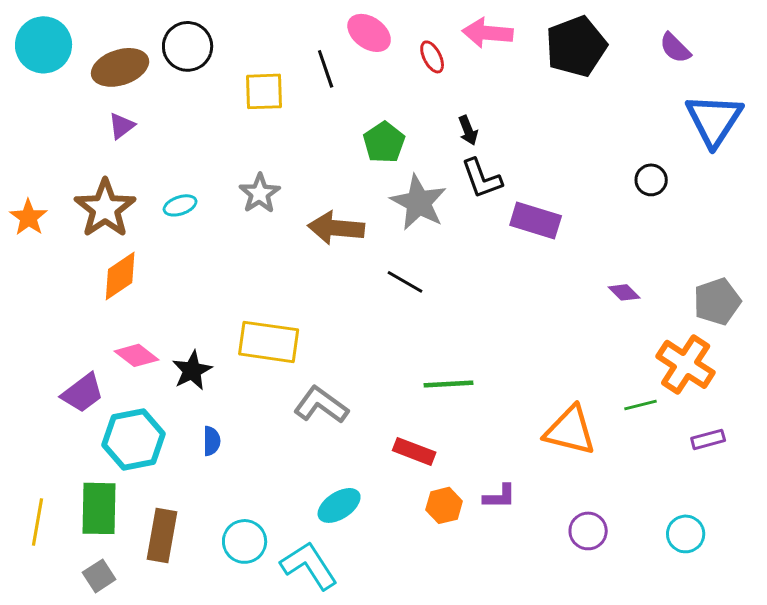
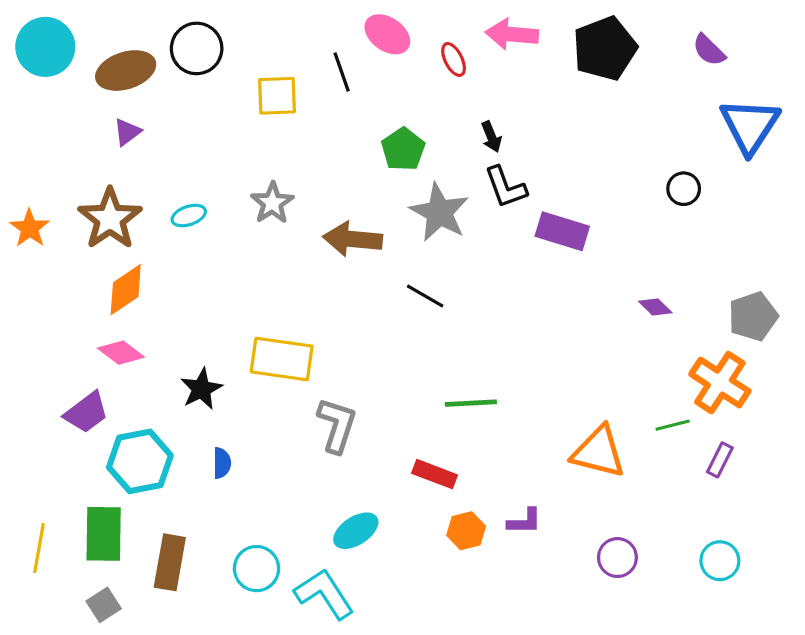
pink diamond: (137, 355) -> (121, 353), moved
gray L-shape: (321, 405) -> (337, 425), turned 72
purple rectangle: (708, 439) -> (720, 460), moved, turned -48

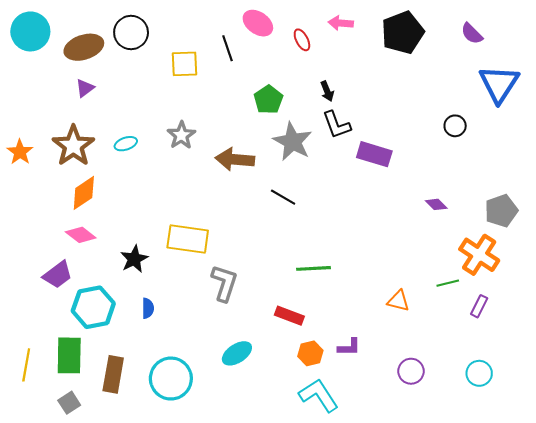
pink arrow: (512, 34) -> (341, 23), size x0.7
orange triangle: (599, 452) -> (398, 301), size x0.6
cyan circle: (257, 569) -> (171, 379), size x1.4
cyan L-shape: (324, 594) -> (319, 395), moved

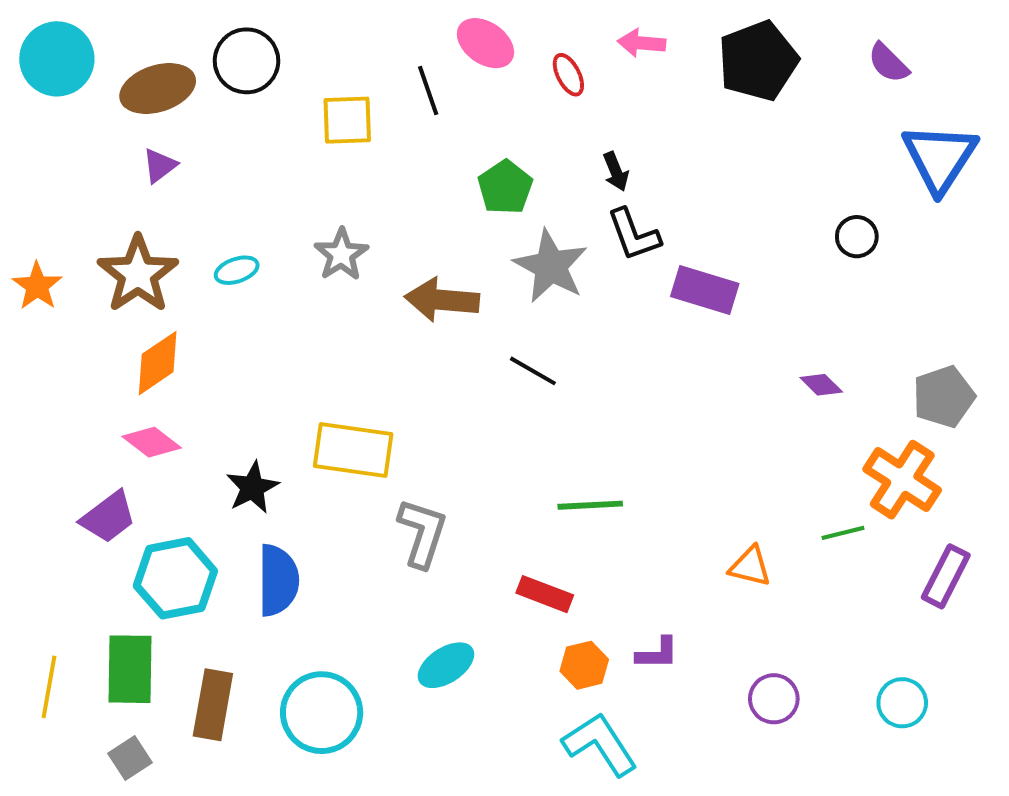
purple rectangle: (479, 306) -> (946, 576), moved, size x1.4
blue semicircle: (148, 308) -> (278, 580), size x1.8

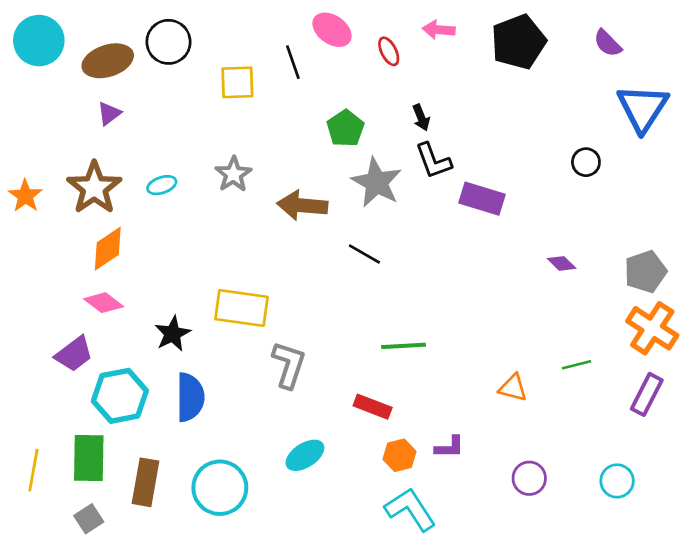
orange cross: (902, 480) -> (652, 328), moved

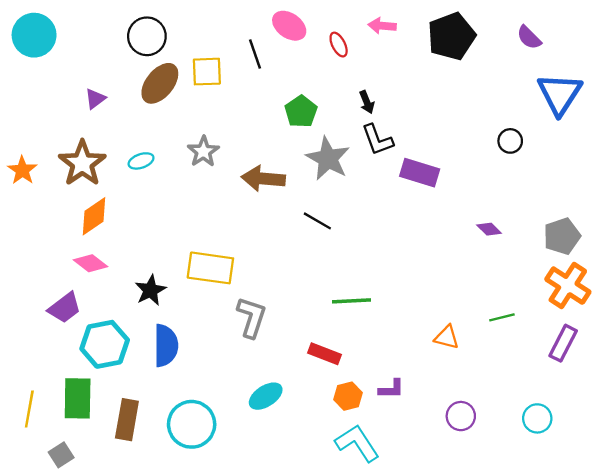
brown ellipse: (108, 61) -> (160, 83), moved, turned -33
gray square: (89, 519) -> (61, 455), moved

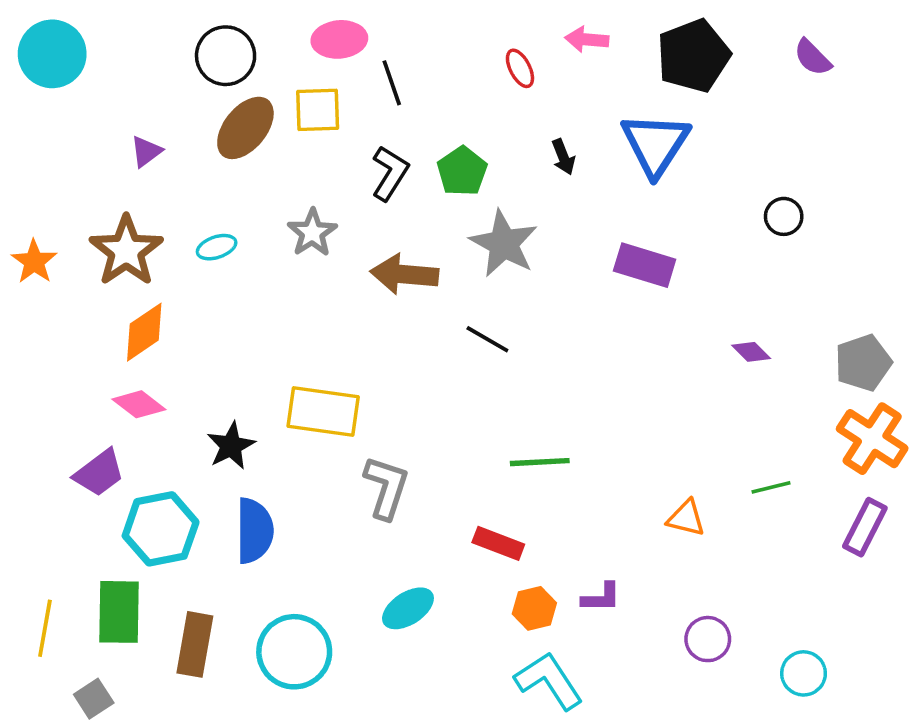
pink ellipse: (289, 26) -> (339, 39), moved, turned -40
blue triangle: (560, 94) -> (655, 144), moved
black L-shape: (377, 140) -> (390, 173), moved, turned -128
cyan circle: (537, 418) -> (804, 673), moved

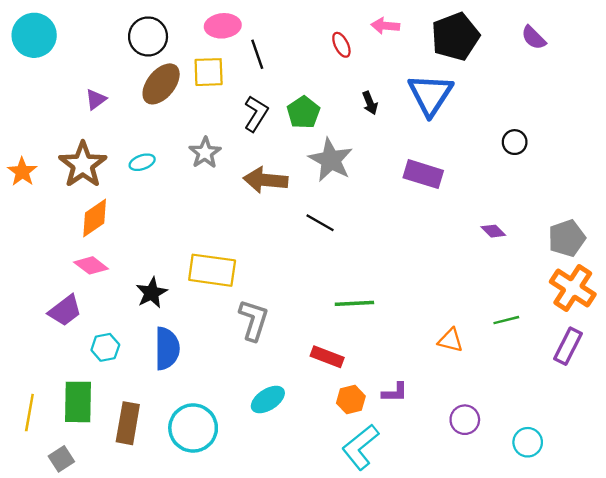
cyan hexagon: (161, 529) -> (105, 347), size x0.6
cyan L-shape: (549, 681) -> (360, 447), turned -96

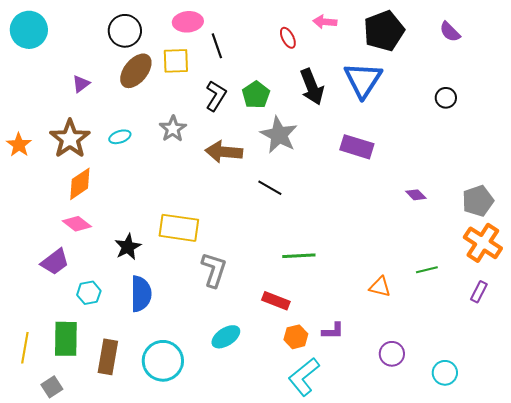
black arrow: (370, 103) -> (312, 87), size x1.8
black circle: (515, 142) -> (446, 98), moved
purple rectangle: (568, 346) -> (479, 292), size x0.7

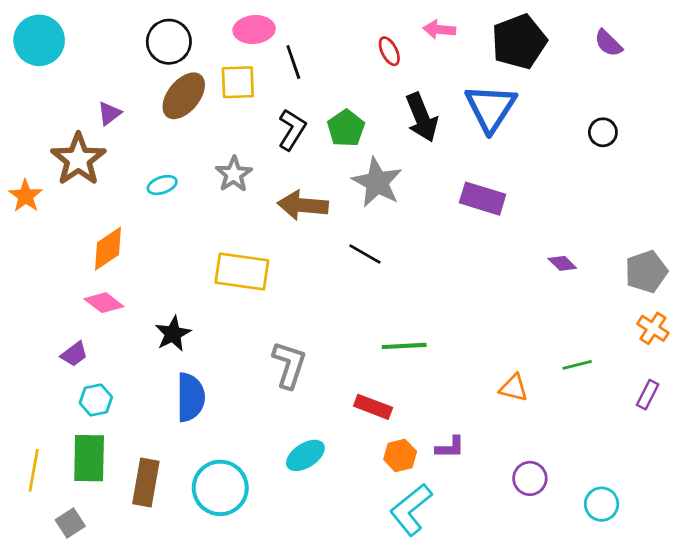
brown star: (70, 139) -> (78, 159), moved
yellow rectangle: (179, 228) -> (242, 272), moved
orange cross: (483, 243) -> (653, 328), size x0.6
purple trapezoid: (55, 262) -> (74, 354), size x0.7
cyan hexagon: (89, 293) -> (96, 400), moved

